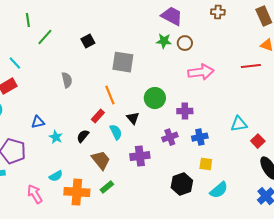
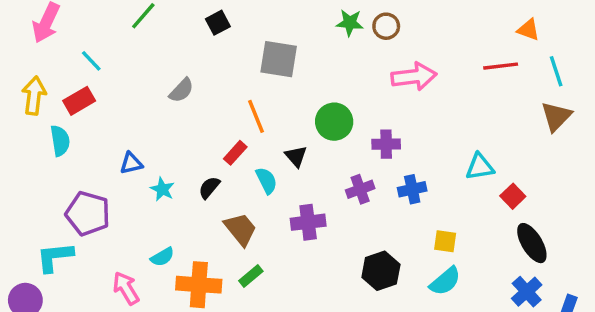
gray semicircle: (67, 80) -> (181, 90), turned 56
yellow square: (206, 164) -> (445, 241), moved

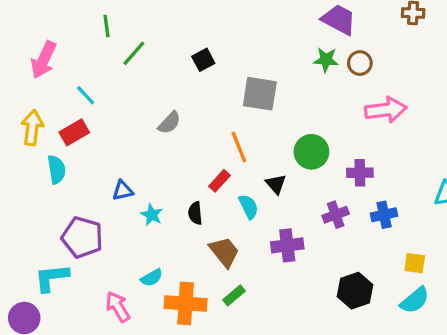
black semicircle: (209, 188) -> (195, 213), turned -45

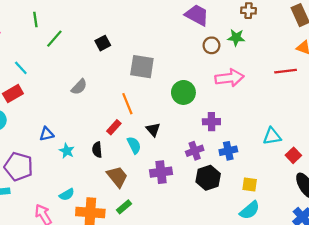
green star: (326, 60) -> (236, 38), moved
green circle: (311, 152) -> (183, 92), moved
black hexagon: (355, 291) -> (208, 178), moved

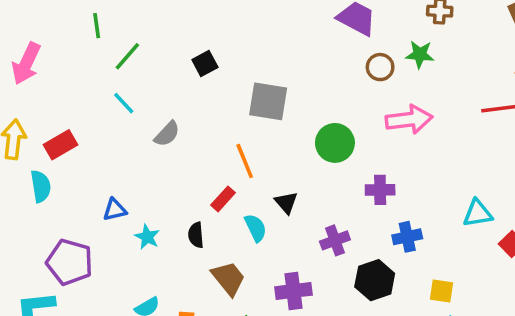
cyan line: (21, 68) -> (124, 103), moved
purple cross: (195, 151) -> (335, 240), moved
purple cross: (161, 172) -> (293, 291), moved

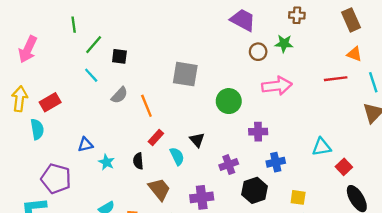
black square: (205, 63) -> (119, 56), moved, turned 35
orange line: (245, 161) -> (146, 106), moved

